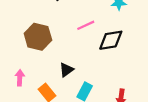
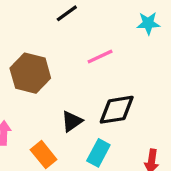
black diamond: (111, 40) -> (117, 110), moved

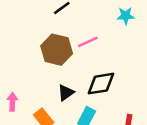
brown hexagon: (30, 73) -> (57, 50), moved

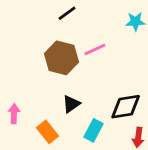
black diamond: (101, 84) -> (126, 107), moved

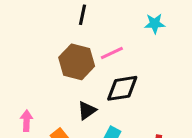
black line: (67, 13) -> (82, 15), turned -42
black diamond: (126, 107) -> (122, 88), moved

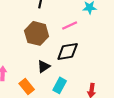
pink line: (112, 53) -> (70, 25), moved

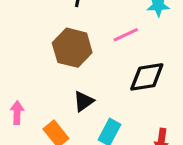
black diamond: (68, 51) -> (147, 77), moved

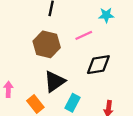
black triangle: (84, 101) -> (54, 81), size x1.5

